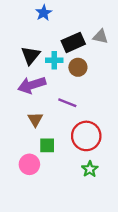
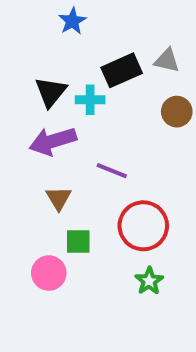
brown circle: (78, 67) -> (177, 112), moved

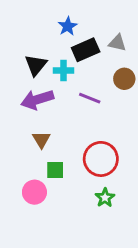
blue star: (72, 21) -> (68, 26), moved
purple line: (112, 171) -> (90, 98), moved

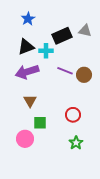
blue star: (68, 26) -> (28, 19), moved
black triangle: (36, 65) -> (26, 47), turned 30
brown circle: (124, 79) -> (84, 75), moved
red circle: (101, 159) -> (73, 115), size x0.6

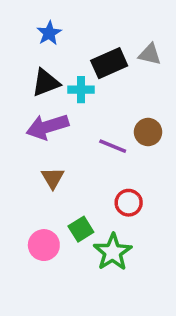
purple line: (65, 71) -> (113, 146), moved
green square: (40, 123) -> (81, 229), moved, turned -32
green star: (76, 143) -> (113, 252), moved, size x1.5

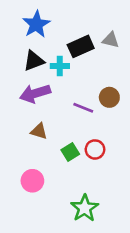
blue star: (49, 33) -> (36, 24), size x1.5
brown triangle: (53, 178) -> (39, 131), turned -42
green square: (81, 229) -> (70, 152), moved
green star: (113, 252) -> (85, 208), moved

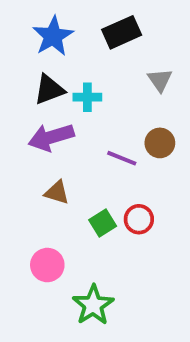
gray triangle: (111, 40) -> (160, 80), moved, turned 42
black rectangle: (81, 46) -> (122, 32), moved
green star: (85, 208) -> (93, 305), moved

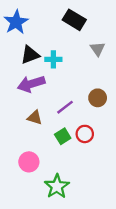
black rectangle: (122, 32) -> (74, 20), turned 55
blue star: (53, 36) -> (16, 22), moved
brown circle: (160, 143) -> (98, 98), moved
purple line: (122, 158) -> (65, 107), moved, turned -60

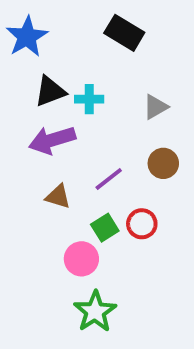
gray triangle: (98, 49) -> (155, 107), moved, turned 35
pink circle: (29, 162) -> (81, 259), moved

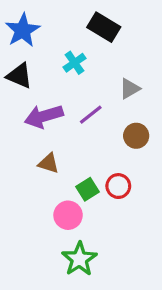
black triangle: (50, 91) -> (19, 76), moved, turned 44
cyan cross: (89, 99) -> (75, 63), moved, turned -35
purple line: (109, 179) -> (91, 115), moved

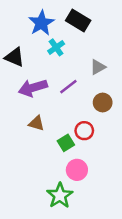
blue star: (23, 30) -> (41, 23), moved
red circle: (118, 186) -> (84, 131), moved
pink circle: (68, 215) -> (77, 170), moved

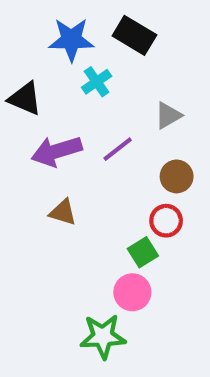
blue star: (41, 23) -> (71, 40), turned 30
red circle: (84, 131) -> (166, 221), moved
green square: (66, 143) -> (143, 252), moved
green star: (60, 196) -> (103, 336), turned 30

